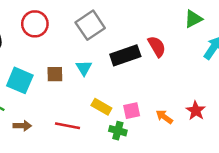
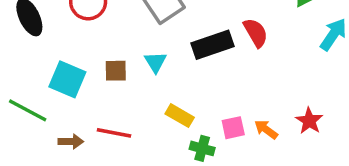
pink square: (132, 111) -> (233, 128), moved
red line: (68, 126) -> (114, 133), moved

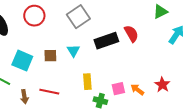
yellow rectangle: (180, 116) -> (87, 82), turned 56
brown arrow: (71, 142) -> (24, 97), turned 80

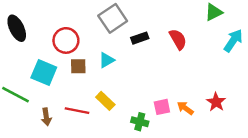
red circle: (34, 16) -> (66, 40), moved
black rectangle: (106, 41) -> (140, 38), moved, size x0.6
cyan triangle: (73, 51) -> (107, 60), turned 32
yellow rectangle: (87, 82) -> (105, 101), moved, turned -42

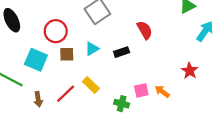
black rectangle: (140, 38) -> (122, 52), moved
red semicircle: (178, 39) -> (145, 30), moved
red star: (216, 102) -> (190, 71), moved
red line: (77, 111) -> (66, 94), turned -55

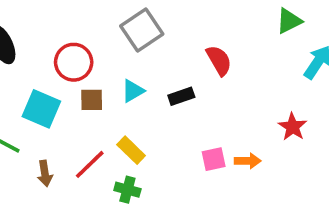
orange arrow: (162, 92) -> (248, 161), turned 144
green cross: (122, 104) -> (127, 190), moved

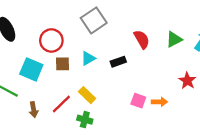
green triangle: (289, 21) -> (174, 39), moved
pink square: (214, 159) -> (138, 101), turned 32

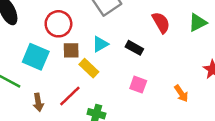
black rectangle: (118, 62) -> (134, 48), turned 48
yellow rectangle: (87, 95) -> (89, 68), moved
pink square: (138, 101) -> (138, 85), moved
orange arrow: (160, 102) -> (181, 93), turned 56

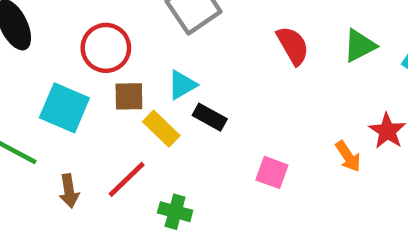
black rectangle: (134, 48) -> (210, 117), moved
pink square: (138, 85) -> (272, 172), moved
orange arrow: (181, 93) -> (348, 156), moved

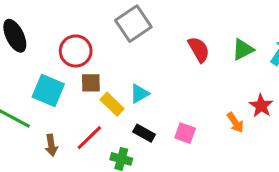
cyan triangle: (182, 85) -> (139, 94), moved
black rectangle: (210, 117) -> (144, 133), moved

